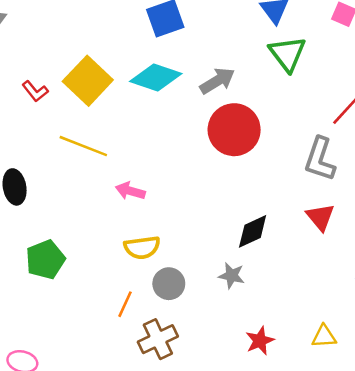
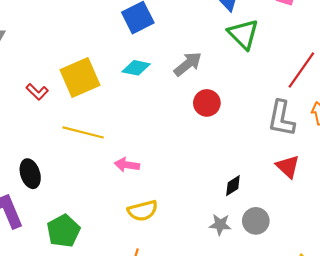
cyan diamond: (156, 78) -> (136, 68), size x0.7
yellow square: (88, 81) -> (80, 78), turned 30
red circle: (234, 130) -> (207, 103), size x0.6
black diamond: (253, 231) -> (233, 186), size x0.7
gray circle: (169, 284) -> (256, 221), moved

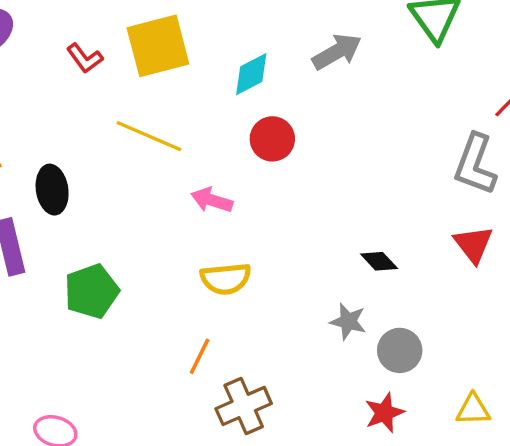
cyan diamond: (136, 68) -> (251, 74), moved, turned -48
red circle: (207, 103) -> (272, 139), moved
black diamond: (233, 186) -> (379, 261), turned 70
gray circle: (256, 221) -> (400, 350), moved

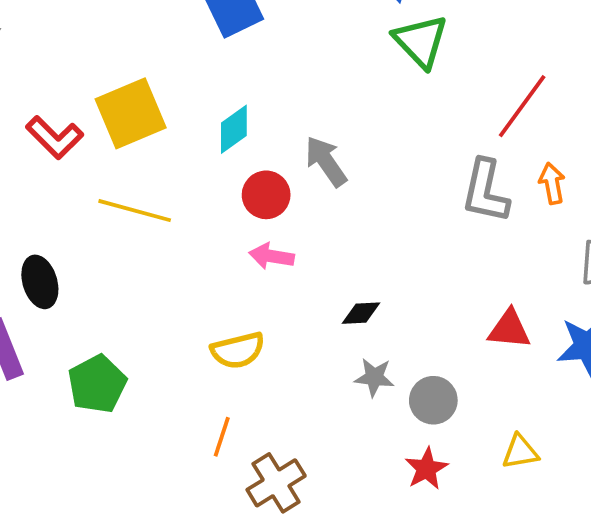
gray arrow: (337, 52) -> (326, 161), moved, turned -87
red L-shape: (85, 58) -> (55, 137), size x1.4
pink arrow: (212, 200) -> (272, 256), moved
red triangle: (473, 244) -> (509, 329), moved, turned -39
black diamond: (379, 261) -> (361, 313), moved, turned -42

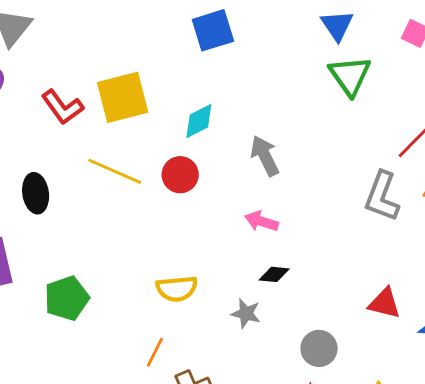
red circle: (266, 195) -> (180, 175), moved
pink arrow: (272, 256) -> (261, 221), moved
black ellipse: (40, 282) -> (36, 193), moved
gray star: (374, 377) -> (246, 314), moved

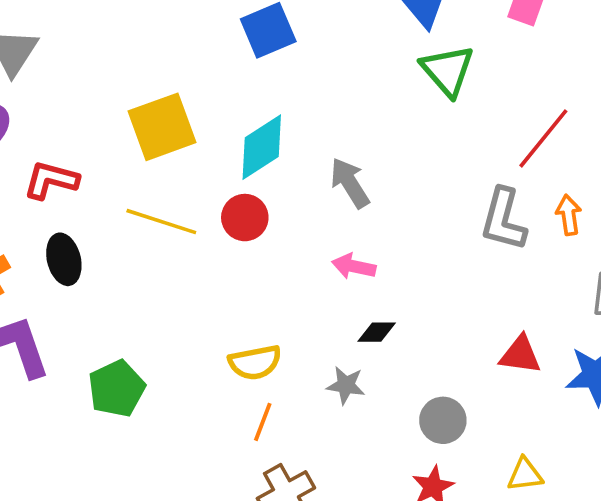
red L-shape: (62, 107) -> (51, 180), moved, turned 147
cyan diamond: (199, 121) -> (262, 147), size x1.4
orange line: (155, 352) -> (263, 422), moved

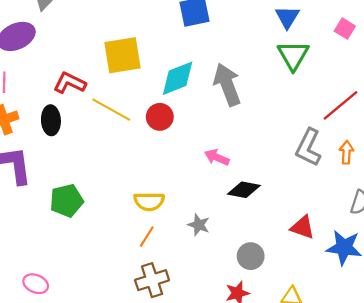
red L-shape: (51, 180) -> (70, 83), moved
gray arrow: (350, 183) -> (227, 85), moved, size x1.4
black diamond: (377, 332) -> (244, 190), moved, size x1.4

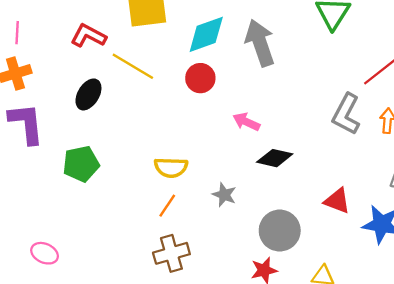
red circle: (160, 117) -> (200, 78), moved
black ellipse: (51, 120) -> (88, 94), moved, turned 32
gray circle: (251, 256) -> (280, 231), size x1.4

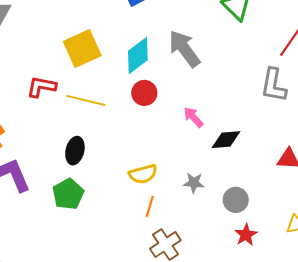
black ellipse: (88, 94) -> (75, 151), moved
pink arrow: (246, 122) -> (193, 117), turned 40
gray circle: (280, 231) -> (236, 200), moved, size x0.7

